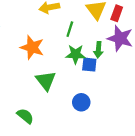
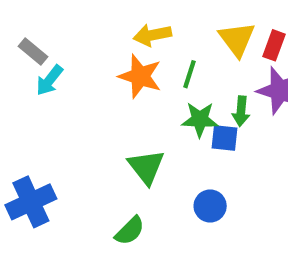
orange star: (32, 47) -> (140, 76), moved
green semicircle: (25, 116) -> (130, 231), moved, turned 96

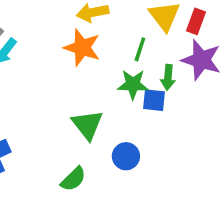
green line: (190, 74) -> (140, 49), moved
blue circle: (210, 206) -> (126, 156), moved

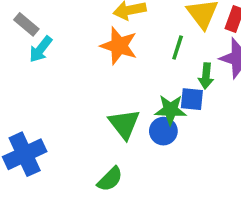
green star: (133, 84) -> (170, 110), moved
blue circle: (126, 156) -> (163, 131), moved

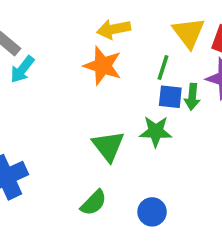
blue square: (192, 99) -> (170, 97), moved
blue circle: (163, 131) -> (152, 212), moved

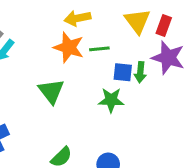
green line: (163, 67) -> (99, 49), moved, turned 66
green triangle: (108, 146) -> (51, 91), moved

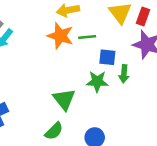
green arrow: (140, 72) -> (124, 74), moved
green triangle: (51, 91) -> (64, 99), moved

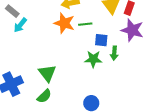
green triangle: (64, 99) -> (47, 73), moved
green semicircle: (54, 131) -> (44, 96), moved

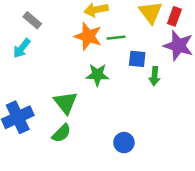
gray rectangle: (12, 11) -> (32, 20), moved
cyan arrow: (20, 25) -> (22, 48), moved
green star: (93, 59) -> (97, 75), moved

